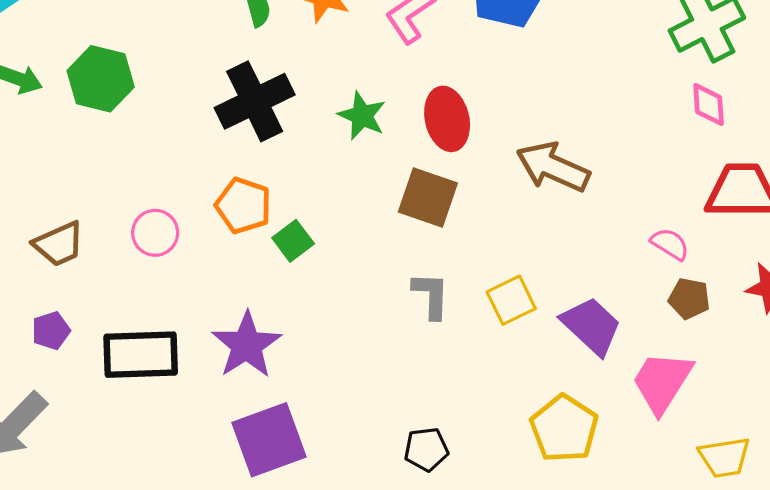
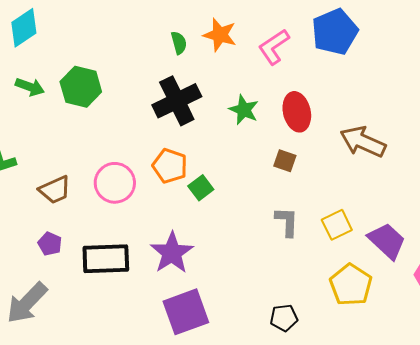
brown square: (428, 198) -> (285, 161), size x0.6
pink circle: (155, 233) -> (115, 183), size x1.4
purple pentagon: (51, 331) -> (50, 244), turned -30
yellow pentagon: (564, 428) -> (351, 285), moved

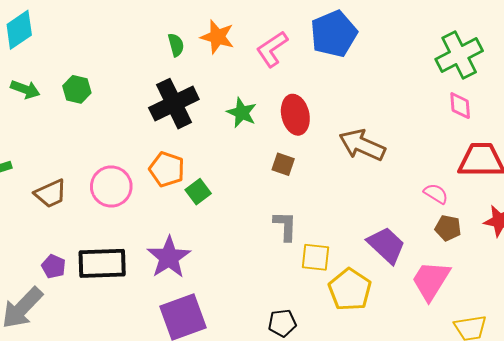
green hexagon: (81, 87) -> (77, 89), size x0.7
yellow square: (337, 225) -> (316, 257), moved, turned 32
purple pentagon: (50, 244) -> (54, 266), moved

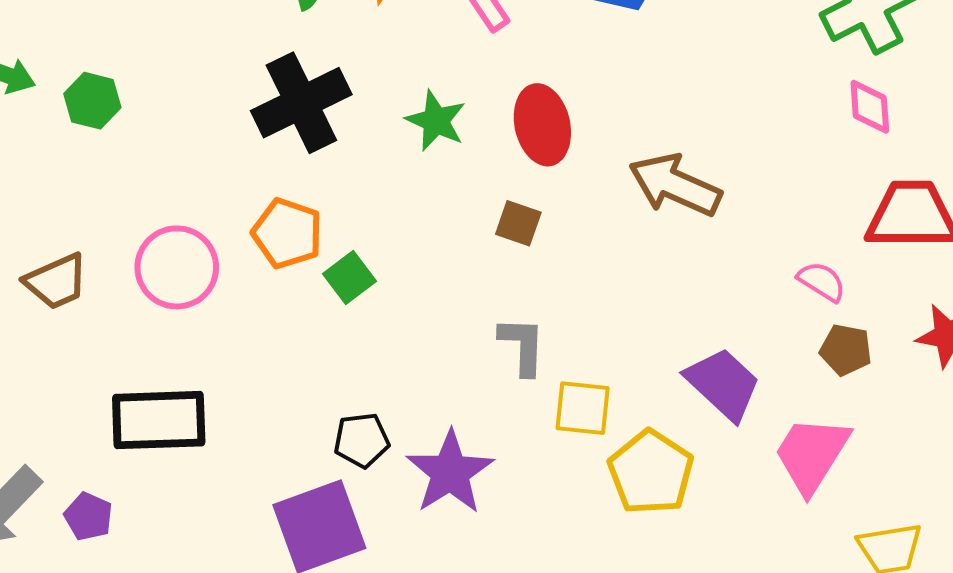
green hexagon: (77, 89) -> (92, 101), moved
purple star: (169, 257) -> (450, 472), moved
purple pentagon: (54, 266) -> (88, 517), moved
black pentagon: (282, 323) -> (362, 440), moved

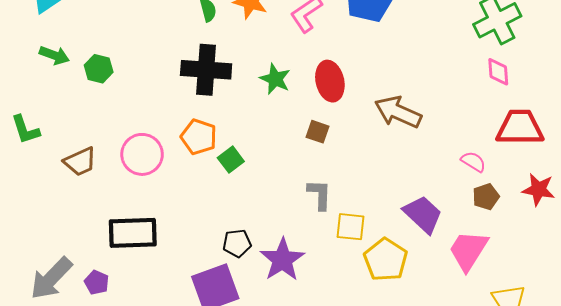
black cross: (301, 103) -> (206, 70), turned 30
brown pentagon: (846, 350) -> (486, 197), turned -30

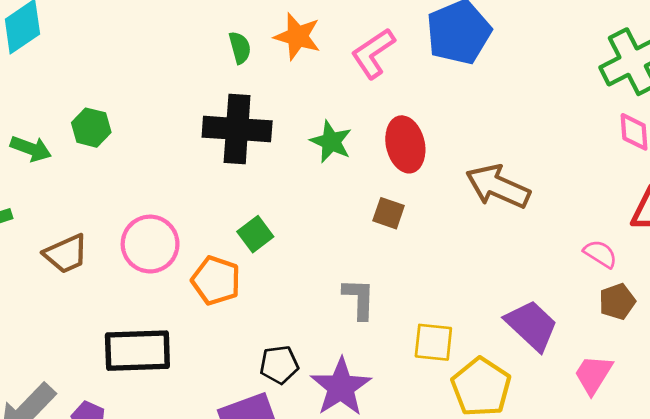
green arrow: (54, 55) -> (31, 149), moved
orange pentagon: (199, 137) -> (216, 280), moved
green square: (231, 160) -> (255, 234), moved
gray L-shape: (320, 195) -> (359, 299), moved
pink trapezoid: (468, 250) -> (593, 374), size x0.7

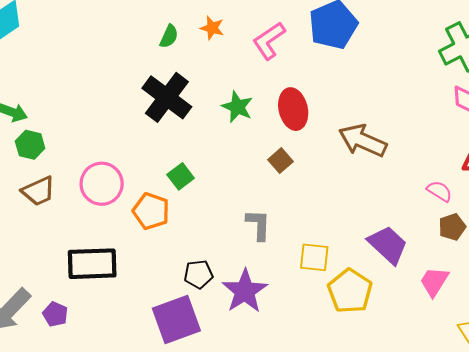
orange star: (297, 36) -> (212, 28), size x0.7
green semicircle: (240, 48) -> (169, 36), turned 40
green hexagon: (91, 128) -> (30, 145), moved
black cross: (237, 129) -> (167, 97), turned 33
brown square: (389, 213) -> (281, 161), turned 30

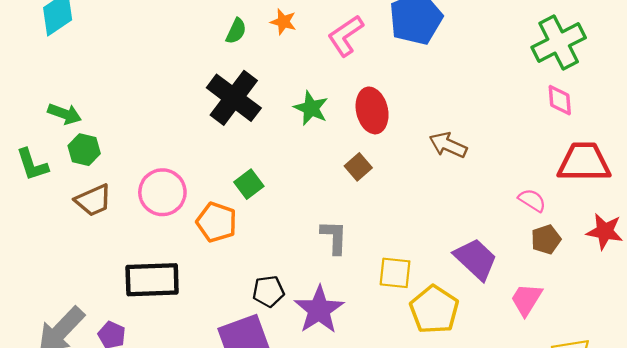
brown arrow: (363, 141) -> (448, 145), size x0.7

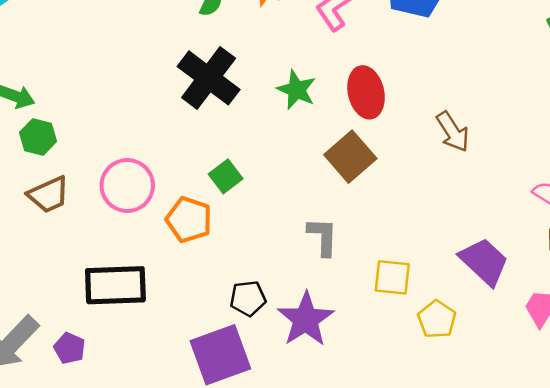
brown arrow: (448, 145) -> (453, 132), turned -147
brown square: (358, 167) -> (350, 157), size x1.6
yellow pentagon: (434, 310) -> (437, 319), size x0.7

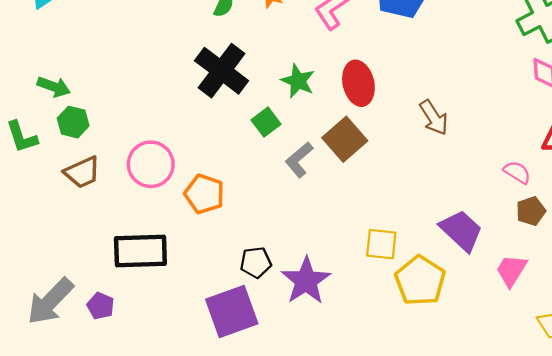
green square: (226, 176) -> (266, 122), moved
gray L-shape: (323, 237) -> (299, 160), moved, turned -132
yellow pentagon: (437, 319) -> (420, 281), size x1.5

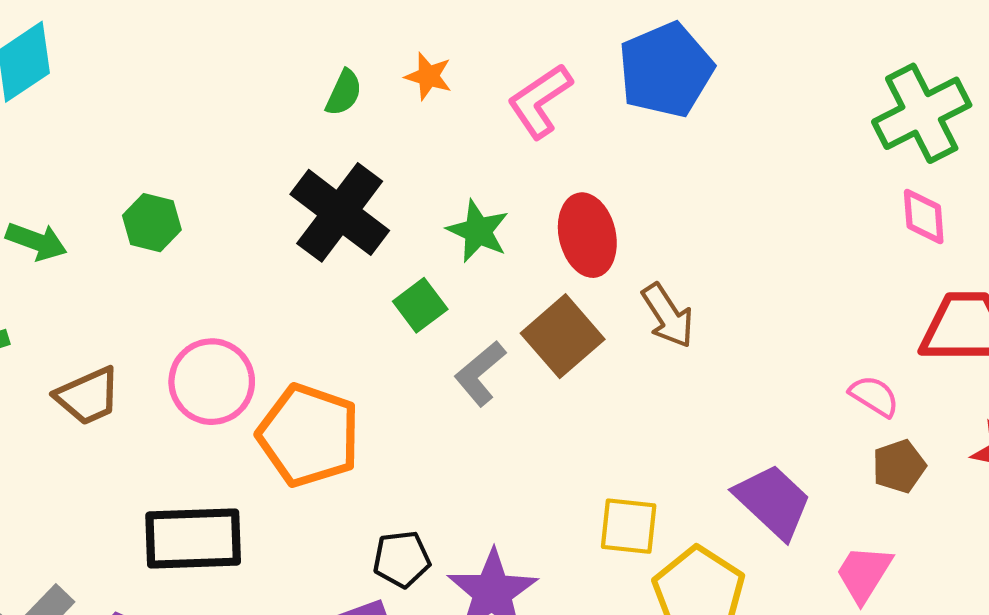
brown arrow: (434, 117) -> (668, 316), moved
green hexagon: (73, 122) -> (152, 223), moved
orange pentagon: (204, 194) -> (309, 435), size x1.4

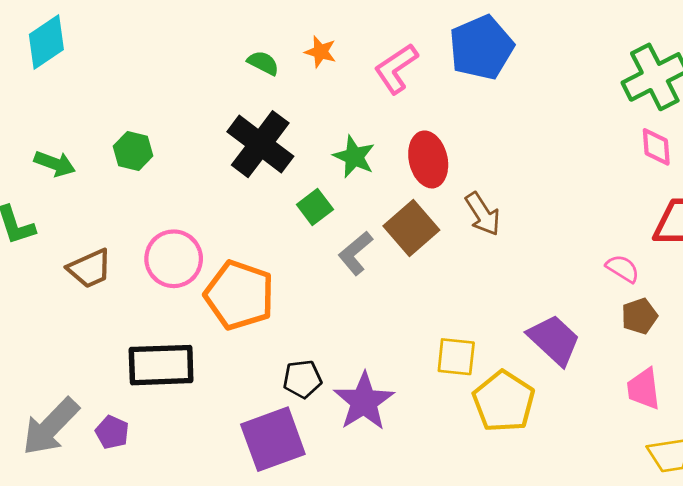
green semicircle: (344, 93) -> (263, 63), turned -88
pink trapezoid: (864, 574) -> (644, 389), moved, turned -39

